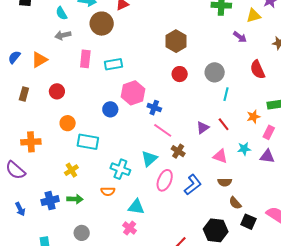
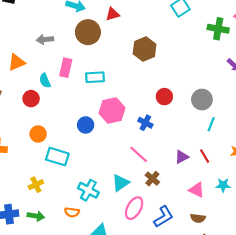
cyan semicircle: (61, 13) -> (45, 81), moved
brown hexagon: (176, 41) -> (145, 49), moved
blue cross: (154, 108) -> (145, 123), moved

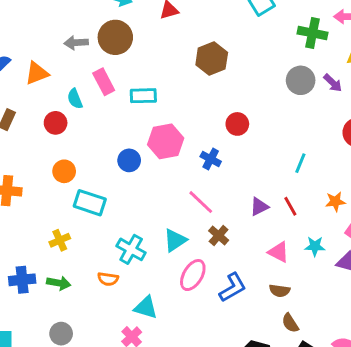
brown circle: (88, 32) -> (115, 37), moved
pink rectangle: (66, 68) -> (104, 82), turned -42
gray circle: (202, 100) -> (301, 80), moved

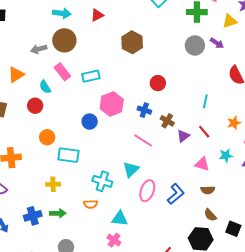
brown cross: (219, 235) -> (167, 121), moved
yellow cross: (60, 240) -> (53, 184), turned 32
brown semicircle: (290, 323) -> (210, 215), moved

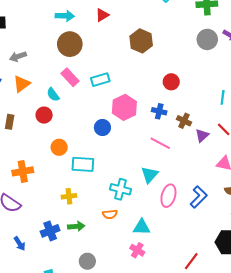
gray arrow: (39, 49) -> (18, 56), moved

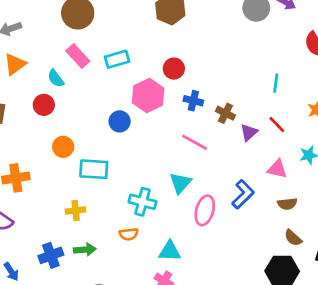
red circle: (171, 82) -> (174, 69), moved
blue L-shape: (199, 197) -> (243, 194), moved

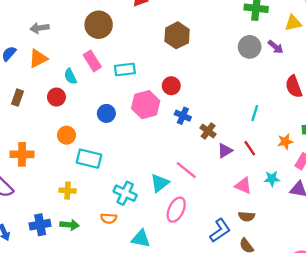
blue circle: (120, 121) -> (106, 113), moved
pink line: (195, 142) -> (186, 170), moved
blue L-shape: (243, 194) -> (220, 230), moved

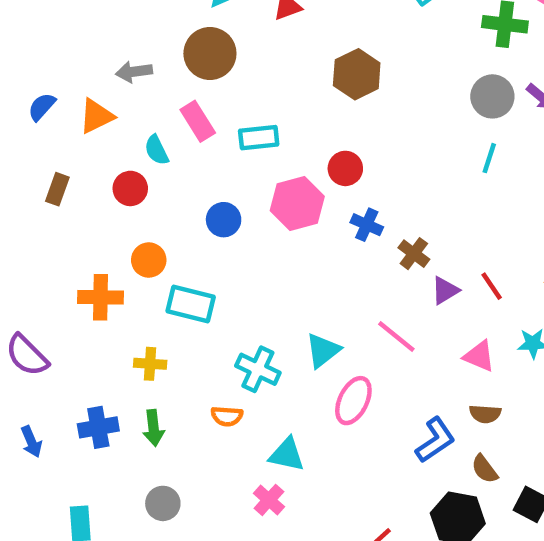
gray arrow: (40, 28) -> (134, 72), moved
cyan line: (255, 113) -> (489, 158), moved
orange cross: (22, 154) -> (100, 297), moved
pink line: (186, 170) -> (396, 337), moved
green arrow: (69, 225) -> (153, 428), turned 78

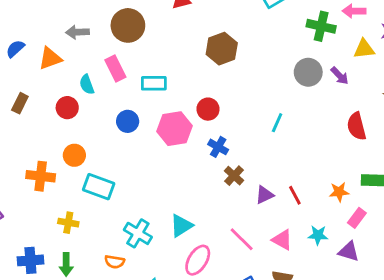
cyan line: (489, 158) -> (277, 123), moved
blue circle: (224, 220) -> (128, 121), moved
brown cross: (414, 254) -> (234, 176), moved
pink line: (396, 337) -> (242, 239), moved

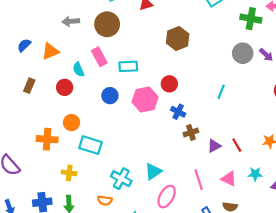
gray arrow: (77, 32) -> (71, 21), moved
brown cross: (234, 176) -> (191, 133), turned 32
pink line: (242, 239) -> (199, 180), turned 30

